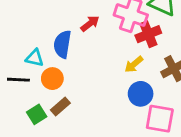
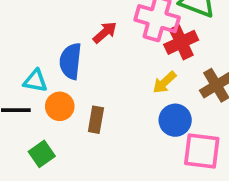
brown rectangle: (60, 107) -> (96, 120), moved, turned -36

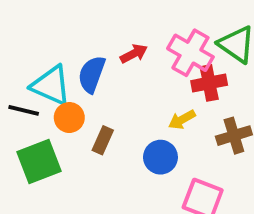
cyan triangle: (35, 81) -> (51, 85), size x1.6
blue circle: (175, 120) -> (160, 157), moved
green square: (42, 154) -> (39, 161), size x1.6

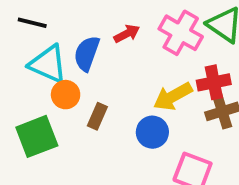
red cross: (209, 83) -> (214, 82), moved
black line: (24, 110) -> (32, 23), moved
yellow arrow: (182, 120) -> (173, 96), size x1.5

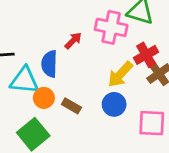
brown rectangle: (97, 116) -> (71, 106), turned -66

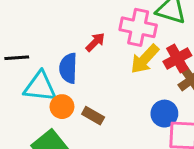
yellow arrow: (120, 74) -> (145, 59), moved
blue circle: (114, 104) -> (164, 114), moved

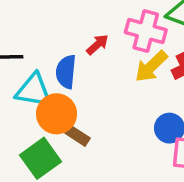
orange circle: (62, 107) -> (57, 114), size x1.5
brown rectangle: (93, 116) -> (78, 136), moved

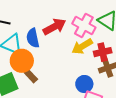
red arrow: (97, 45) -> (54, 27), size x1.6
blue semicircle: (66, 72) -> (33, 38), turned -30

